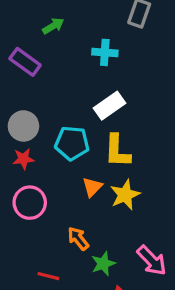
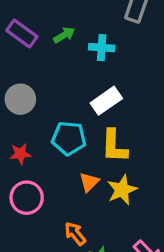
green arrow: (53, 26) -> (64, 35), moved
purple rectangle: (25, 62) -> (22, 34), moved
gray circle: (23, 126) -> (20, 99), moved

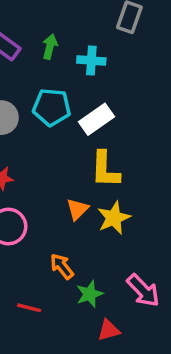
green arrow: (64, 35) -> (50, 47), turned -45
cyan pentagon: (69, 138) -> (52, 107), moved

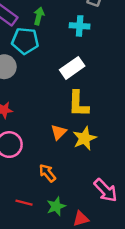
cyan cross: (91, 61) -> (80, 26), moved
cyan pentagon: (52, 107) -> (25, 41), moved
green star: (90, 294) -> (56, 206), moved

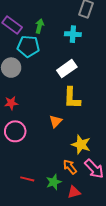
yellow star: (85, 138) -> (81, 145), moved, turned -30
orange arrow: (47, 173) -> (70, 167), moved

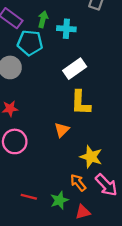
cyan cross: (73, 34) -> (66, 29), moved

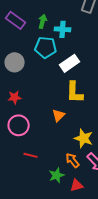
cyan pentagon: (30, 43) -> (46, 47), moved
red line: (29, 197) -> (31, 155), moved

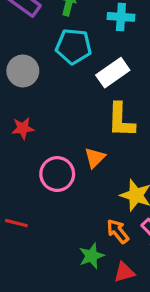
cyan cross: (63, 29) -> (121, 17), moved
pink circle: (19, 125) -> (57, 174), moved
red line: (31, 155) -> (16, 223), moved

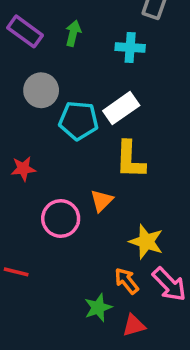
cyan pentagon: (74, 46) -> (78, 121), moved
gray circle: (23, 71) -> (41, 90), moved

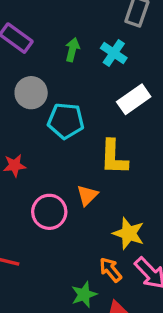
green arrow: (73, 33) -> (72, 50), moved
cyan cross: (130, 48) -> (114, 53), turned 30
white rectangle: (121, 108) -> (134, 99), moved

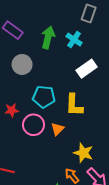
green arrow: (72, 50) -> (48, 37), size x1.5
cyan pentagon: (66, 121) -> (44, 97), moved
pink circle: (49, 212) -> (33, 125), moved

